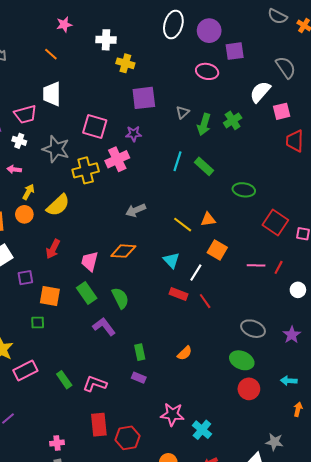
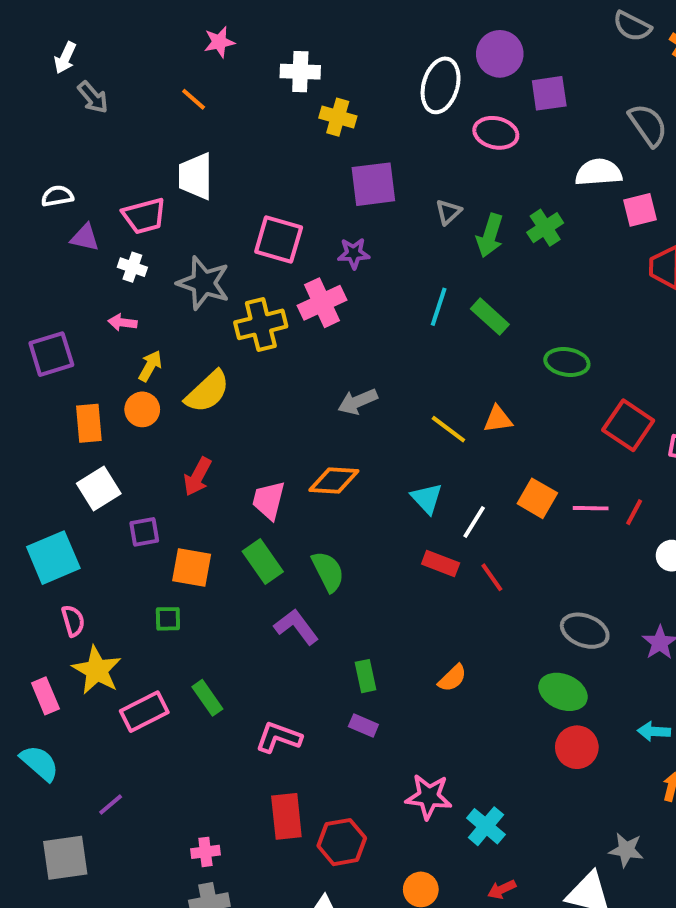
white ellipse: (173, 24) -> (441, 85), moved
white semicircle: (260, 92) -> (599, 172), turned 45
orange square: (217, 250) -> (537, 498), moved
green rectangle: (64, 380) -> (207, 698), moved

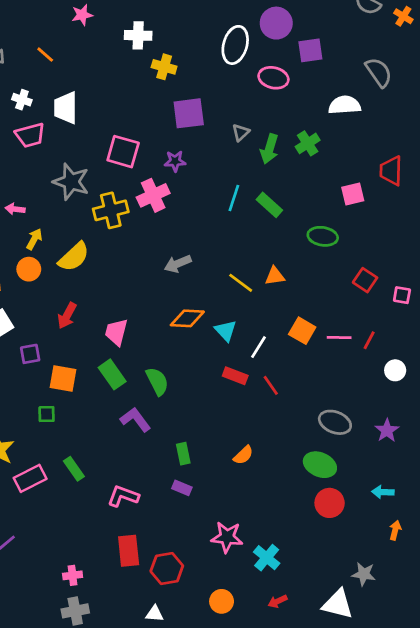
orange line: (194, 99) -> (45, 55), moved
pink square: (640, 210) -> (353, 194), moved
white cross: (132, 267) -> (22, 100), moved
red square: (628, 425) -> (365, 280), size x0.7
orange diamond: (334, 481) -> (187, 318), moved

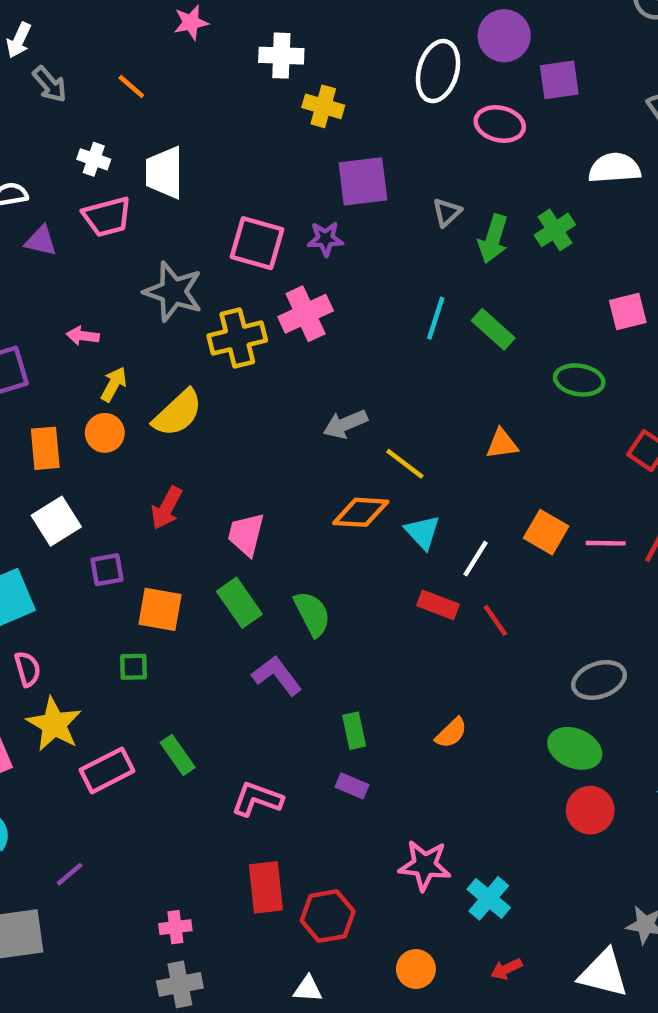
purple star: (175, 161) -> (325, 239), moved
yellow line: (241, 283) -> (405, 464), moved
gray ellipse: (335, 422) -> (599, 680), turned -40

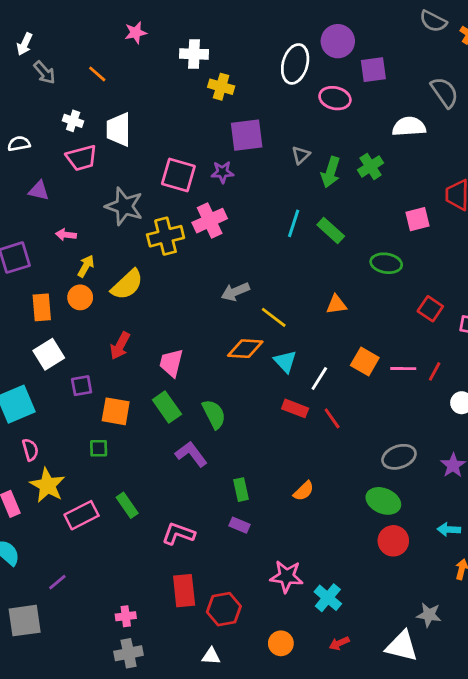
purple triangle: (41, 241) -> (39, 191), moved

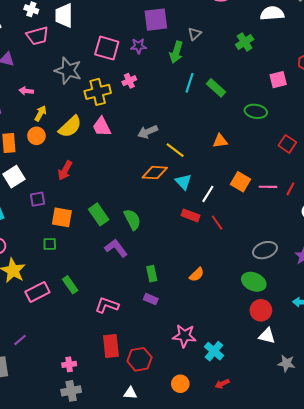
green arrow: (331, 172) -> (176, 52), moved
pink cross: (210, 221) -> (129, 81), size x0.6
pink trapezoid: (171, 363) -> (102, 127), moved, turned -40
white triangle: (402, 646) -> (267, 336), moved, size x0.7

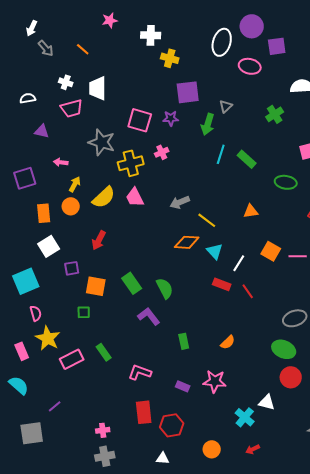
purple rectangle: (151, 299) -> (183, 386), moved
pink star: (184, 336) -> (215, 381), moved
white triangle: (267, 336) -> (267, 402), moved

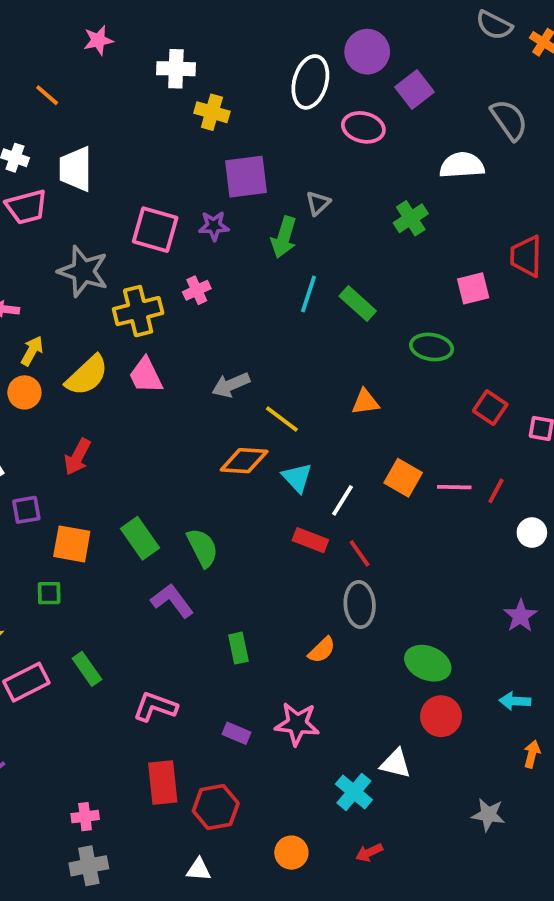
purple square: (277, 46) -> (414, 90), turned -30
gray ellipse: (295, 318) -> (360, 605), moved, turned -75

